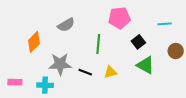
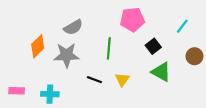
cyan line: (165, 24) -> (182, 26), turned -48
gray star: (60, 64) -> (67, 55), moved
yellow triangle: (110, 72) -> (122, 80), turned -40

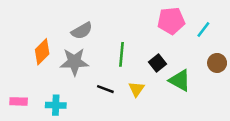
pink pentagon: (132, 20) -> (171, 21), moved
black square: (153, 46) -> (157, 63), moved

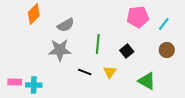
orange diamond: (42, 52) -> (34, 14), moved
brown circle: (217, 63) -> (167, 50), moved
green triangle: (180, 80) -> (147, 81), moved
cyan cross: (56, 105) -> (34, 85), moved

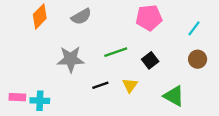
pink pentagon: (138, 17) -> (149, 18), moved
gray semicircle: (66, 25) -> (81, 16), moved
green line: (98, 44) -> (116, 52), turned 66
black line: (85, 72) -> (100, 85), turned -40

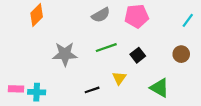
gray semicircle: (81, 16) -> (101, 15), moved
cyan line: (194, 28) -> (188, 20), moved
black line: (100, 85) -> (92, 90), moved

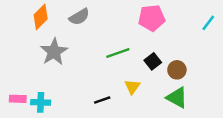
gray semicircle: (101, 15) -> (79, 17), moved
gray star: (65, 54) -> (54, 52), moved, turned -30
brown circle: (181, 54) -> (177, 70), moved

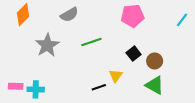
orange diamond: (41, 17) -> (23, 15), moved
green line: (118, 53) -> (91, 42), moved
black line: (102, 100) -> (99, 87), moved

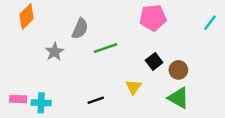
gray semicircle: (69, 15) -> (80, 29), moved, turned -36
gray star: (47, 45) -> (55, 52), size x0.7
black line: (99, 87) -> (96, 100), moved

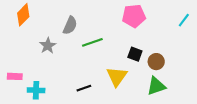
black square: (154, 61) -> (135, 54), turned -32
yellow triangle: (133, 87) -> (117, 76), size x1.5
green triangle: (178, 98) -> (156, 86), turned -48
pink rectangle: (18, 99) -> (15, 76), moved

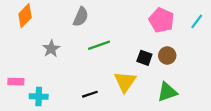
pink pentagon: (134, 16) -> (162, 20), moved, turned 30
gray semicircle: (70, 25) -> (81, 17), moved
brown circle: (156, 62) -> (167, 56), moved

